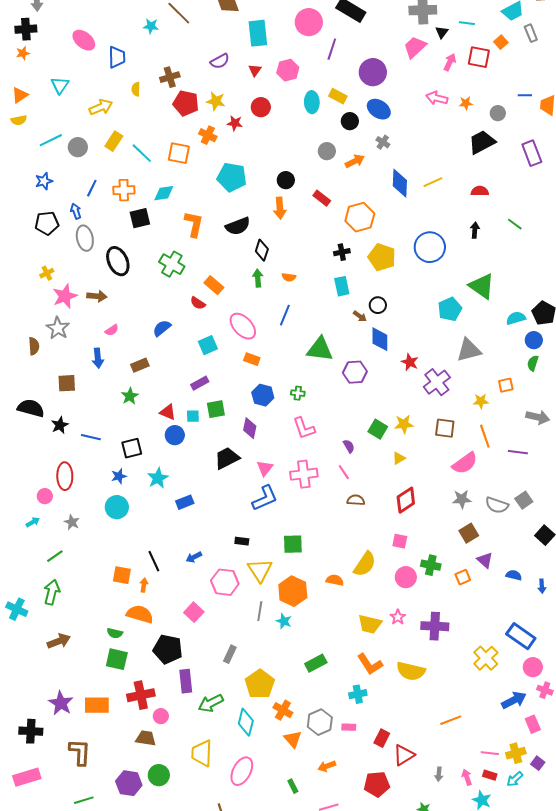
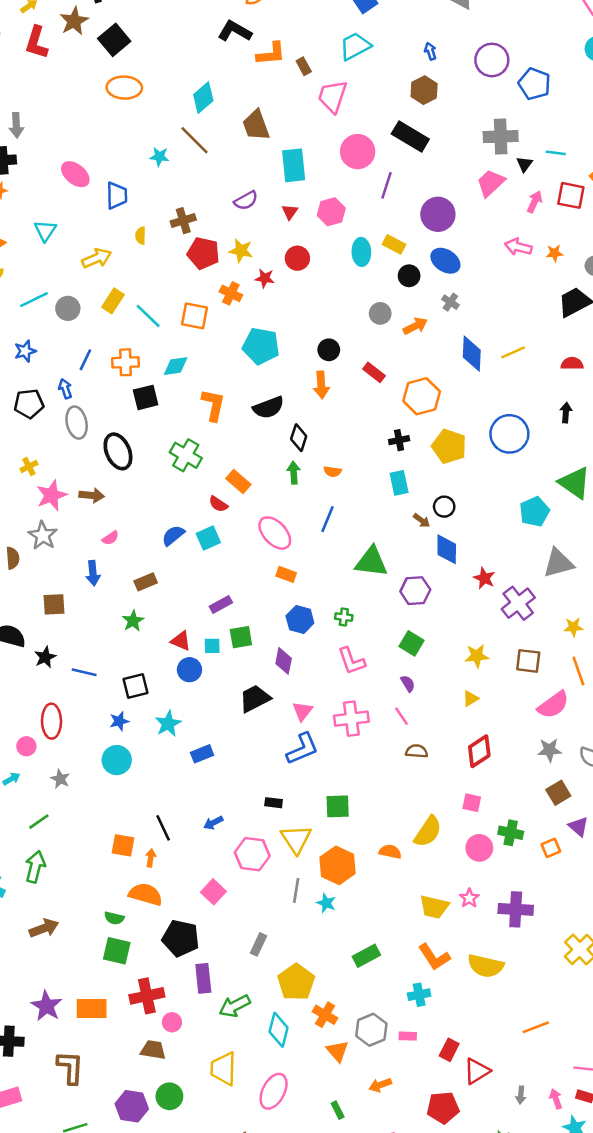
cyan square: (208, 345) -> (208, 538), moved
green square: (378, 429) -> (412, 643), moved

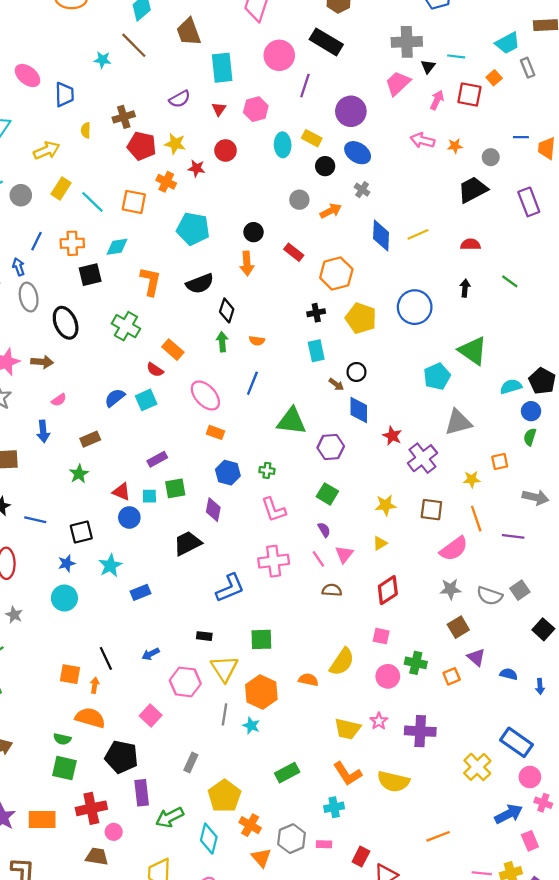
pink triangle: (302, 711) -> (344, 554), moved

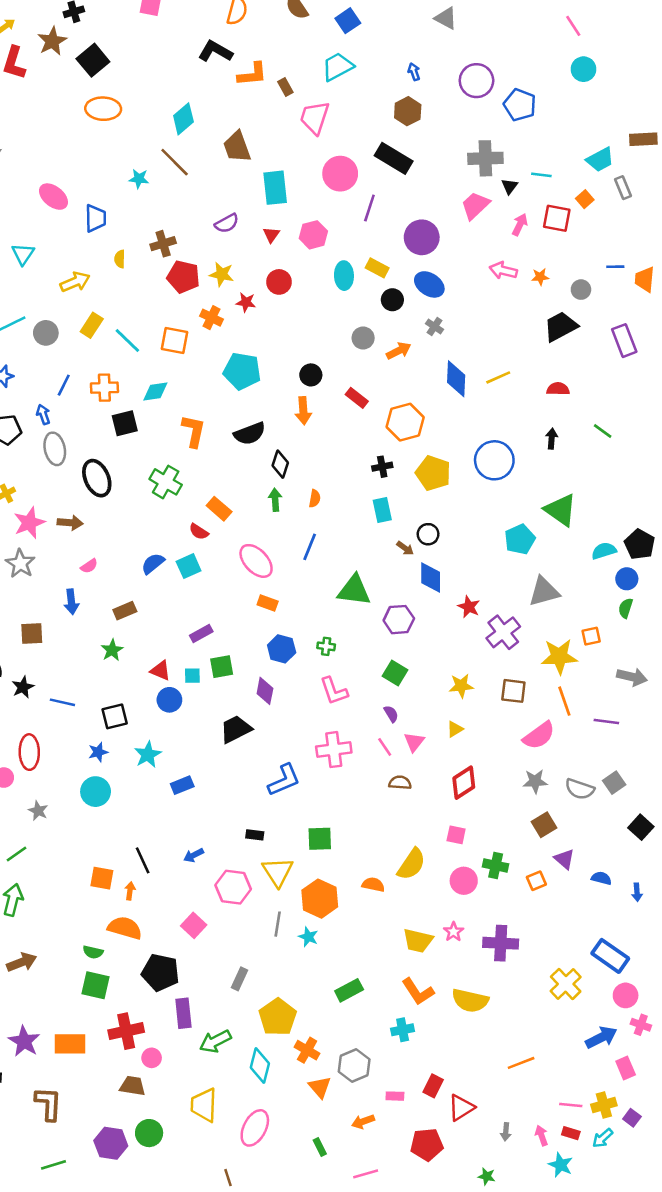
orange semicircle: (257, 341) -> (315, 499), turned -88
yellow star: (472, 479) -> (559, 657), size x1.8
pink rectangle: (324, 844) -> (395, 1096), moved

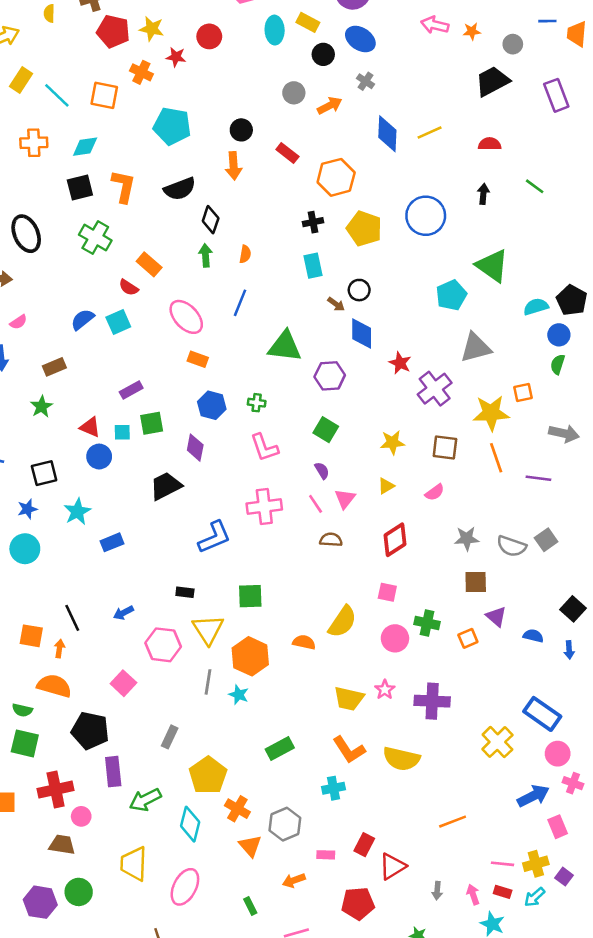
black square: (125, 423) -> (80, 188), moved
pink semicircle: (539, 736) -> (435, 492), moved, size x0.6
brown square: (544, 825) -> (476, 582), turned 30
black square: (641, 827) -> (573, 609), moved

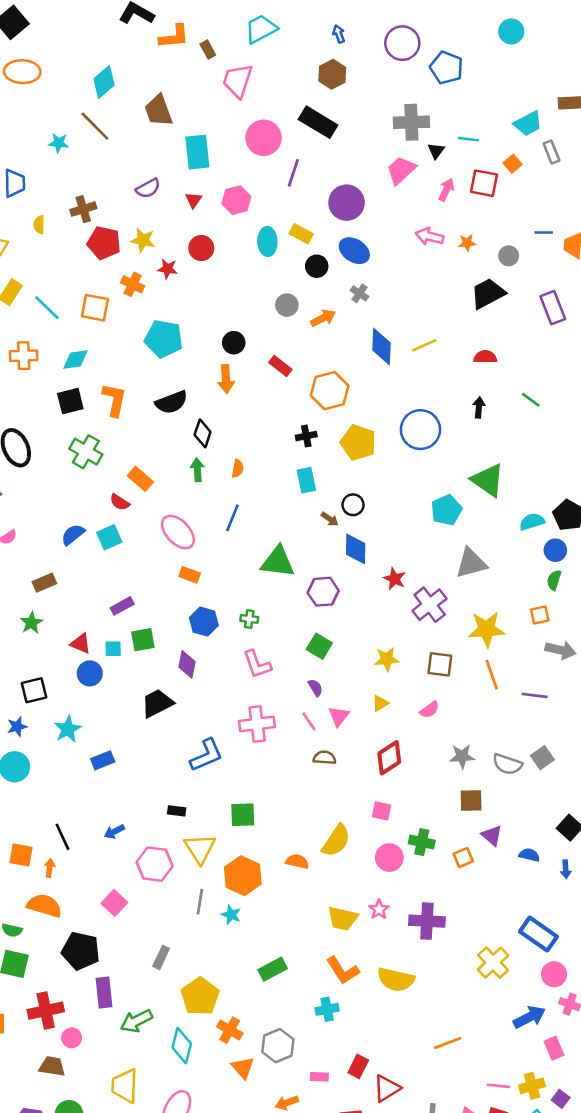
orange square: (523, 392) -> (540, 615), moved

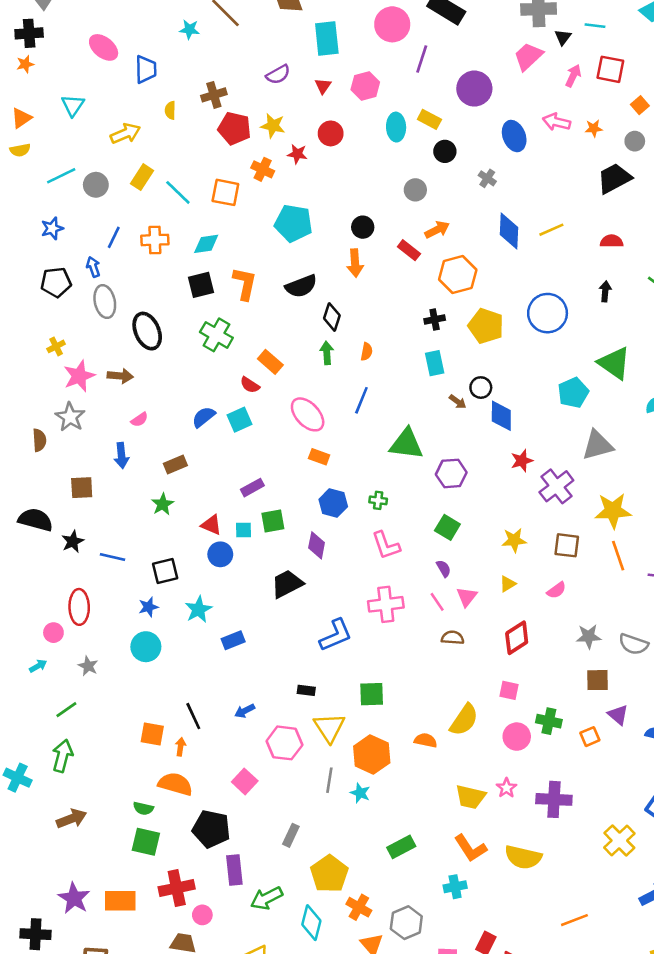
orange square: (513, 164) -> (640, 105), moved
blue ellipse: (354, 251) -> (514, 136), moved, turned 36
orange arrow: (323, 318) -> (437, 230), moved
blue diamond: (356, 549) -> (501, 416), moved
red star: (395, 579) -> (522, 461), turned 30

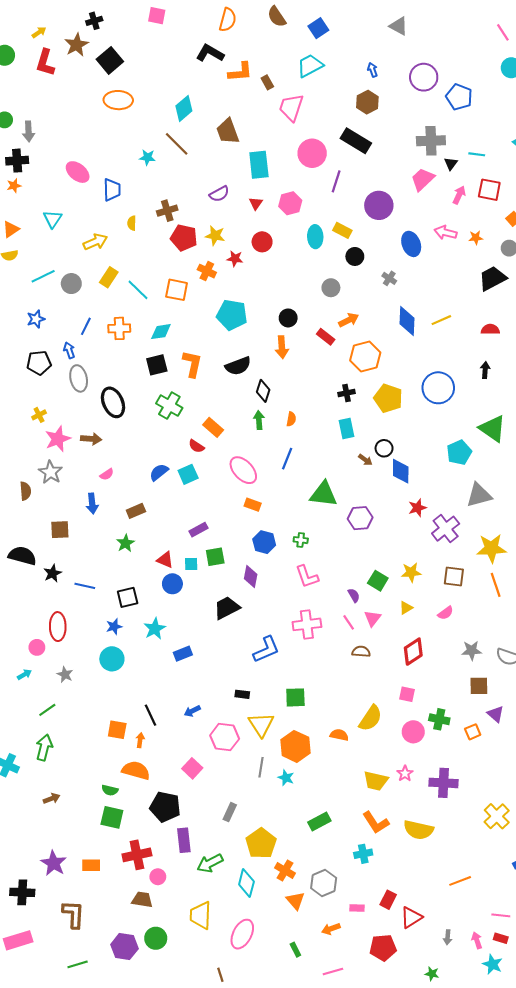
green square: (447, 527) -> (378, 581), moved
brown arrow: (71, 819) -> (51, 799), size x0.7
orange rectangle: (120, 901) -> (91, 865), size x0.7

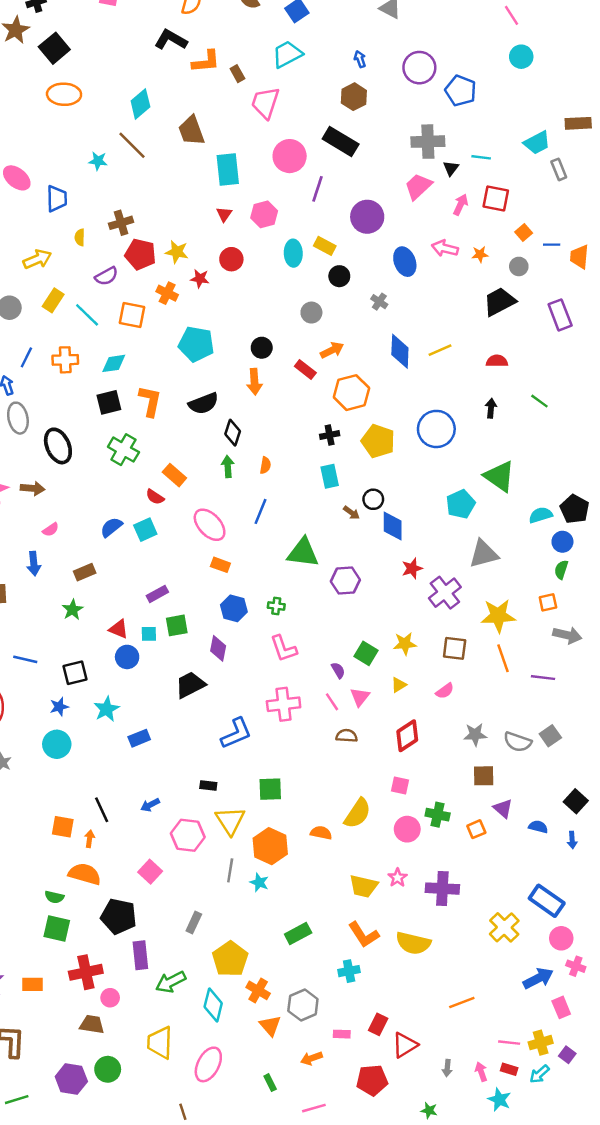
purple semicircle: (219, 194) -> (106, 276), moved

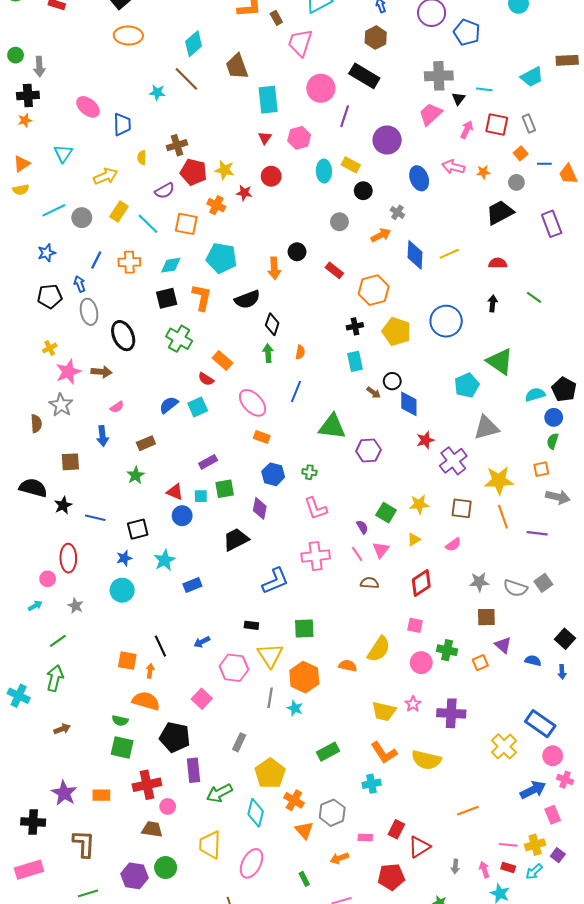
gray rectangle: (559, 169) -> (529, 123), moved
orange trapezoid: (579, 257) -> (568, 174), turned -30
cyan pentagon: (196, 344) -> (221, 258), moved
orange arrow: (332, 350) -> (381, 235), moved
orange arrow: (254, 382) -> (274, 268), moved

